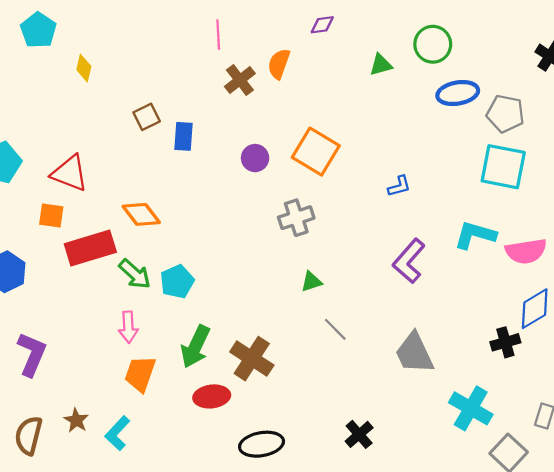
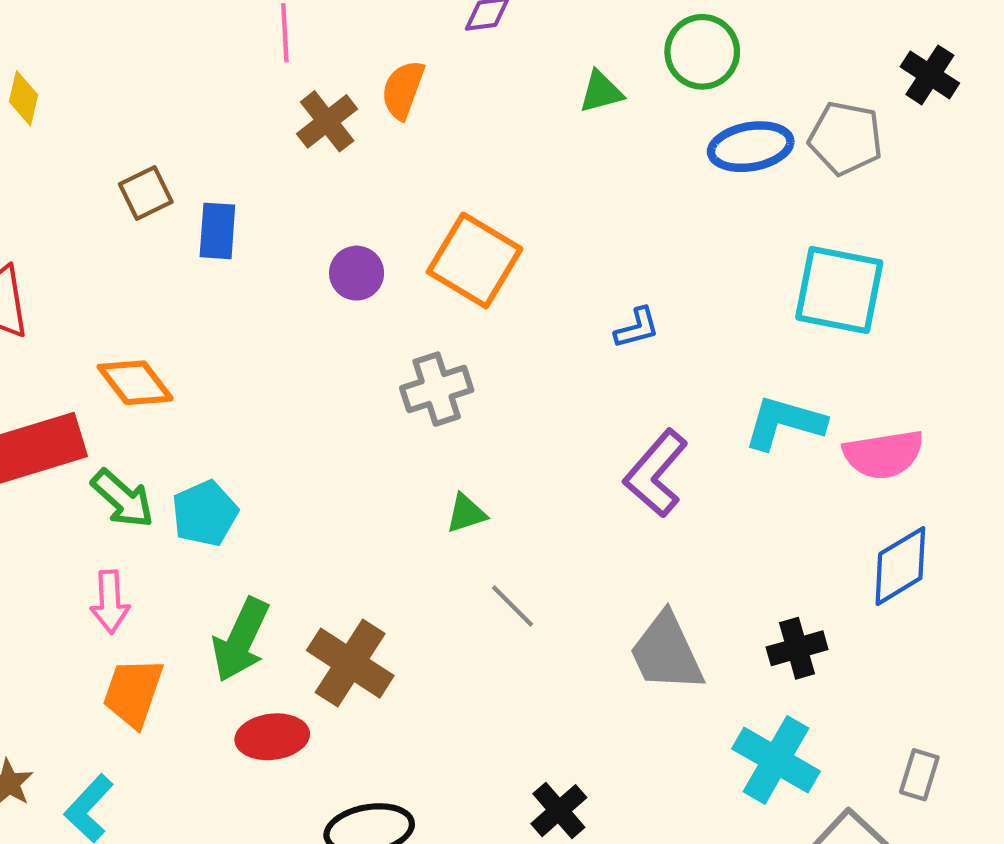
gray pentagon: (505, 114) -> (846, 138), moved
black cross: (505, 342) -> (797, 648), moved

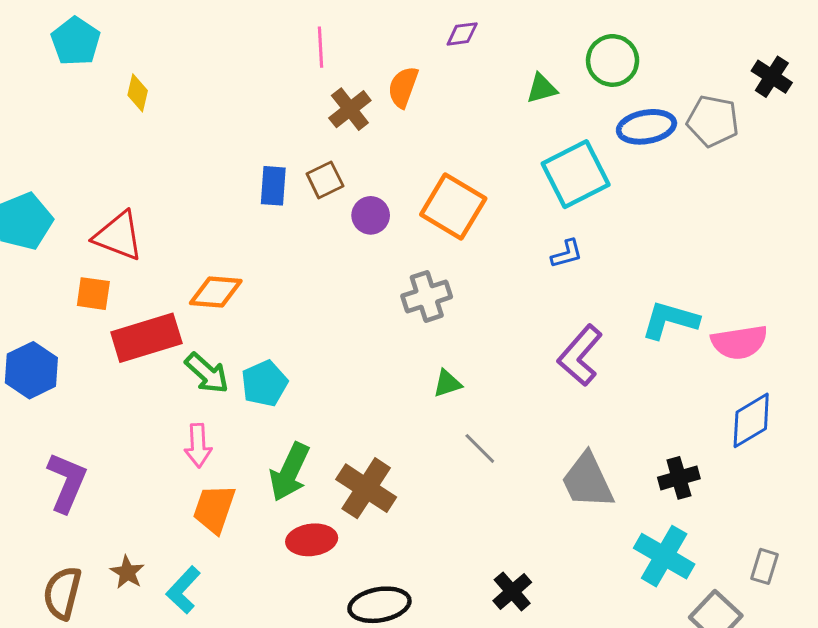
brown square: (146, 193) -> (325, 180), moved
cyan square: (839, 290) -> (576, 174), moved, turned -38
orange diamond: (135, 383) -> (216, 292), turned -48

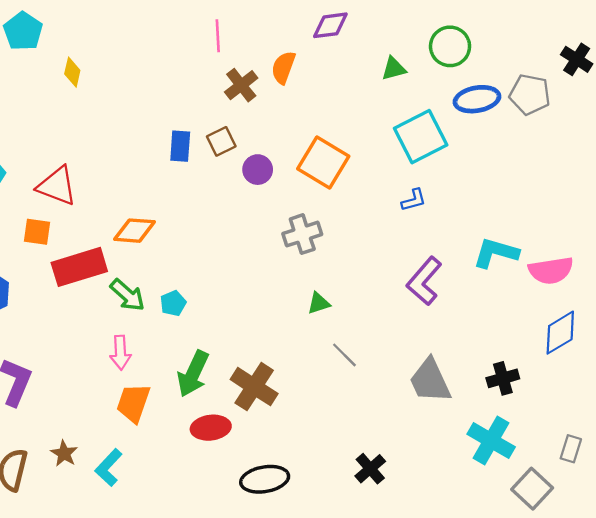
purple diamond: (462, 34) -> (330, 25), size x1.4
cyan pentagon: (264, 384) -> (173, 303), size x0.7

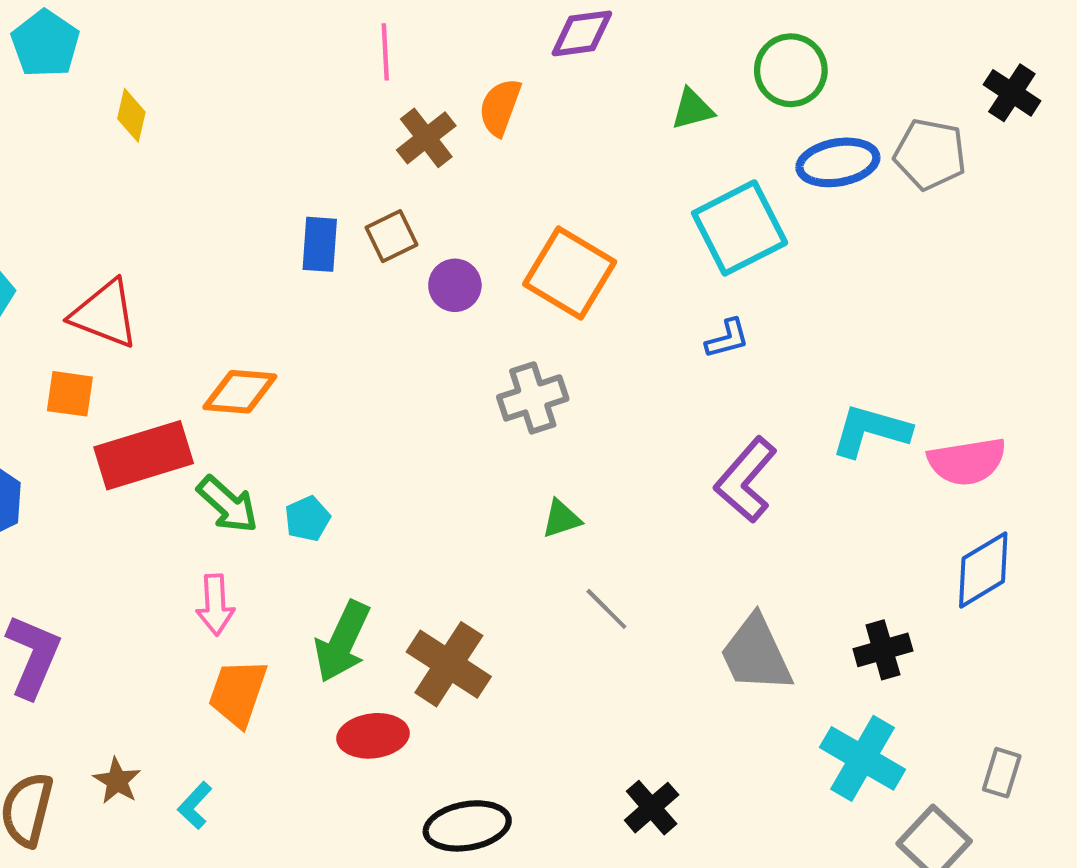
cyan L-shape: (109, 468) -> (195, 805), size x0.7

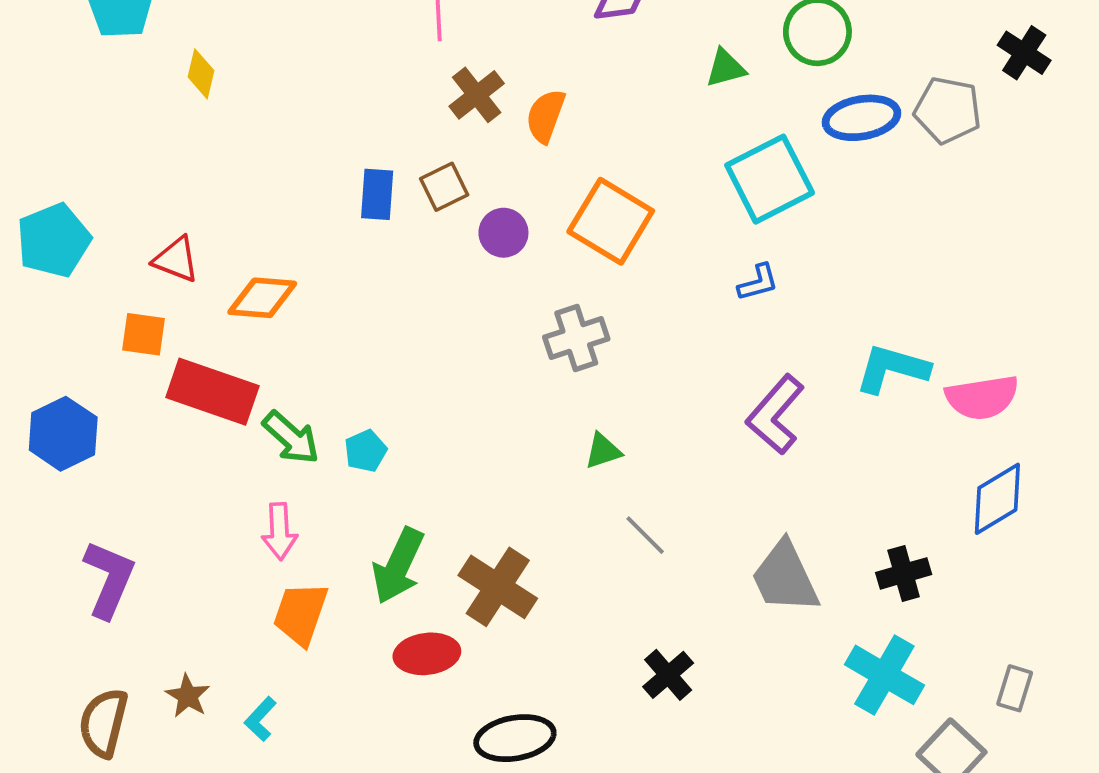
orange semicircle: (500, 107) -> (546, 116), moved
red triangle: (105, 314) -> (176, 259), size x0.7
orange diamond: (240, 392) -> (262, 298), moved
red rectangle: (144, 455) -> (212, 392), turned 36
black cross: (652, 808) -> (668, 675), moved

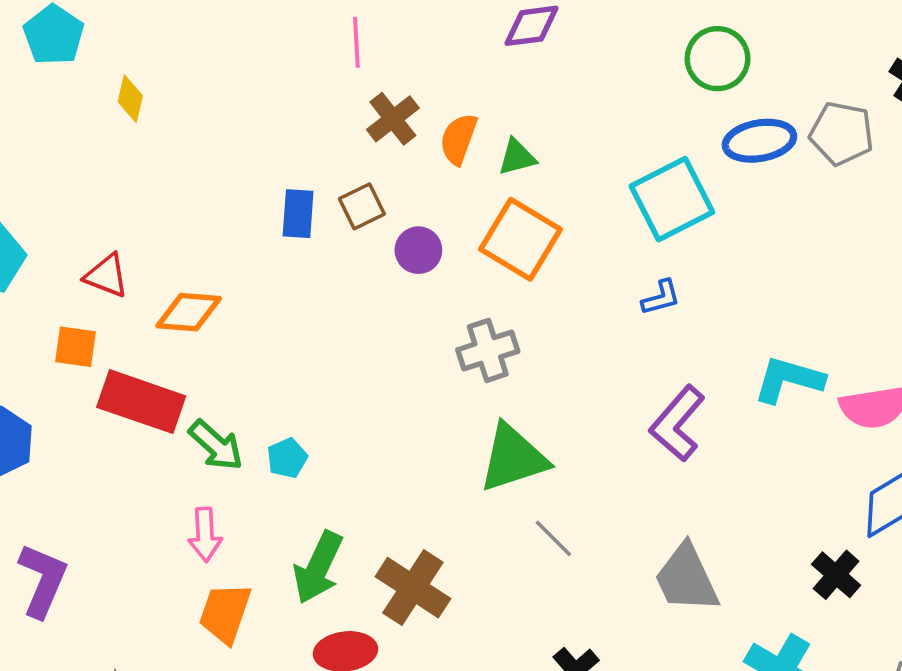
green triangle: (726, 68) -> (517, 157), moved
green triangle: (603, 451) -> (513, 458), size x2.0
black cross: (904, 573) -> (836, 575), moved, turned -33

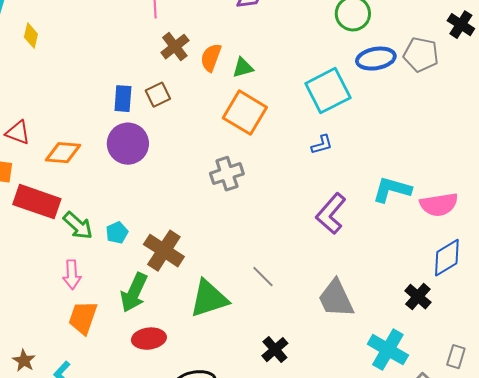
purple circle: (418, 250) -> (128, 144), moved, size x1.6
green triangle: (513, 458) -> (209, 299), moved
brown cross: (413, 588) -> (164, 251), moved

